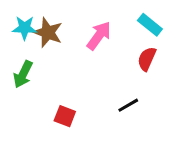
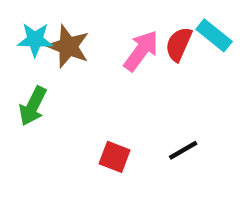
red semicircle: (147, 59) -> (179, 44), moved
red square: (65, 116) -> (115, 157), moved

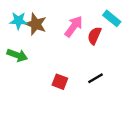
red semicircle: (179, 44) -> (94, 36), moved
green arrow: (33, 106) -> (17, 55), turned -96

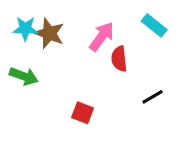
red semicircle: (94, 36) -> (119, 59), moved, turned -30
black line: (96, 78) -> (153, 97), moved

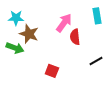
cyan rectangle: (154, 25) -> (97, 16), turned 42
brown star: (49, 33) -> (29, 34), moved

